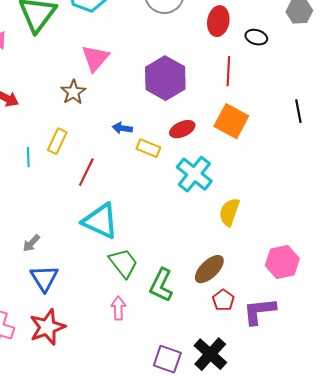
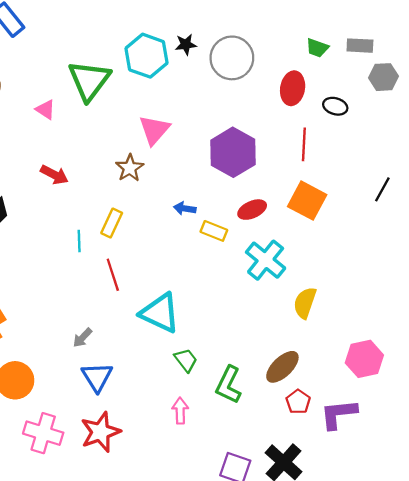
black line: (298, 111) -> (382, 189), turned 40
red line: (86, 172) -> (113, 275), moved, turned -44
green trapezoid: (123, 263) -> (186, 360), size x0.7

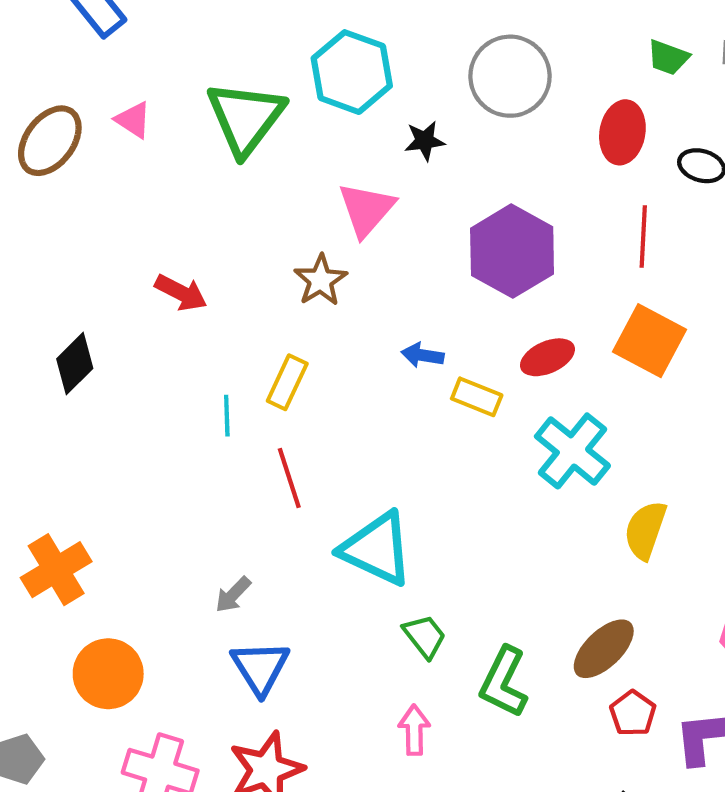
black star: (186, 44) -> (425, 141), moved
pink triangle: (45, 110) -> (133, 120), moved

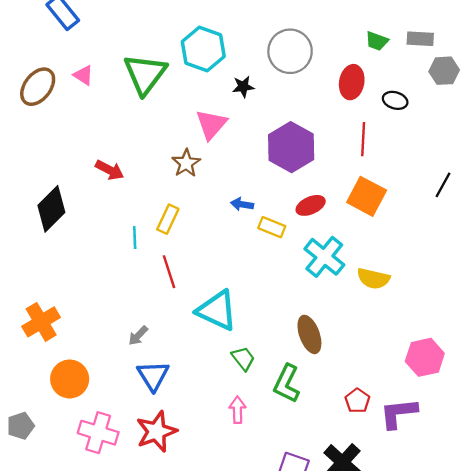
black diamond: (75, 364) -> (51, 209), size x1.4
yellow semicircle: (645, 530) -> (373, 279), moved, turned -96
brown ellipse: (604, 649) -> (309, 334), moved, turned -66

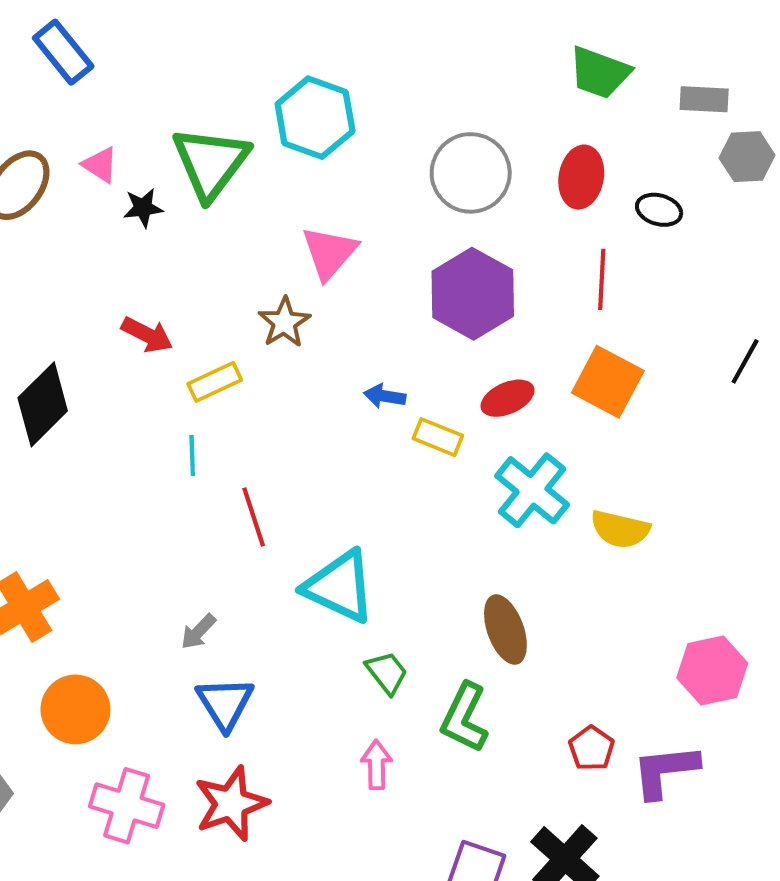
green trapezoid: (377, 41) -> (600, 73), moved, size x1.5
gray circle: (290, 51) -> (471, 173), moved
black star: (243, 87) -> (143, 208), moved
yellow rectangle: (168, 219) -> (215, 382), moved, turned 40

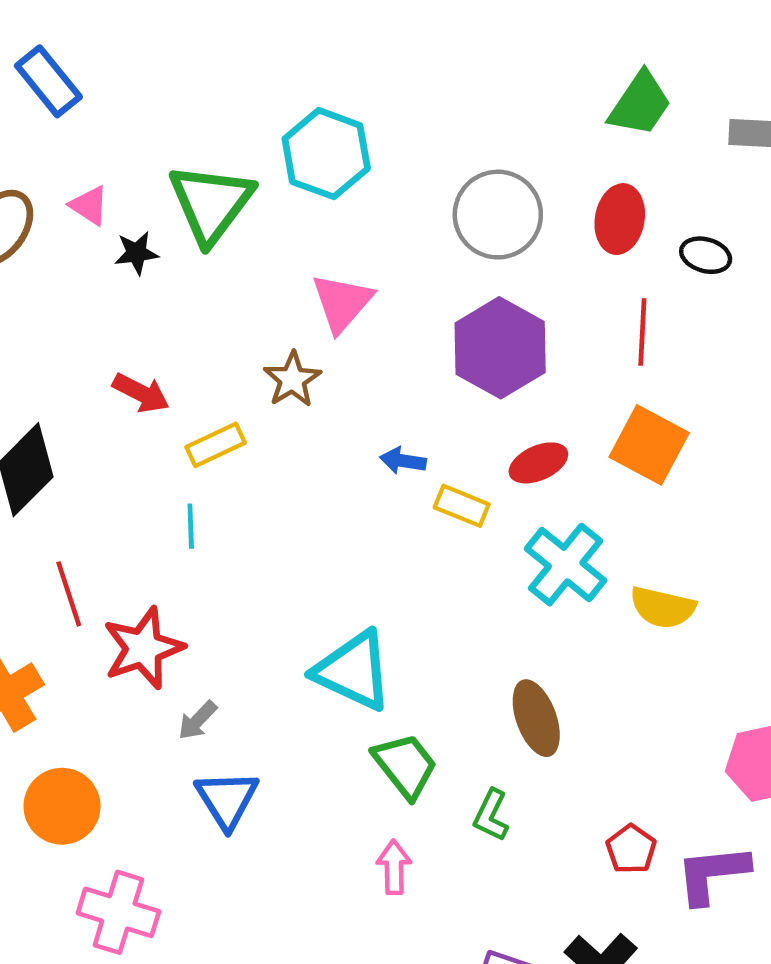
green trapezoid: (600, 73) -> (640, 104), turned -76
red line: (254, 517) -> (69, 594), moved
green trapezoid: (387, 673) -> (405, 766), size x1.4
green L-shape: (465, 718) -> (491, 815), size x0.7
red star: (231, 804) -> (143, 648), moved

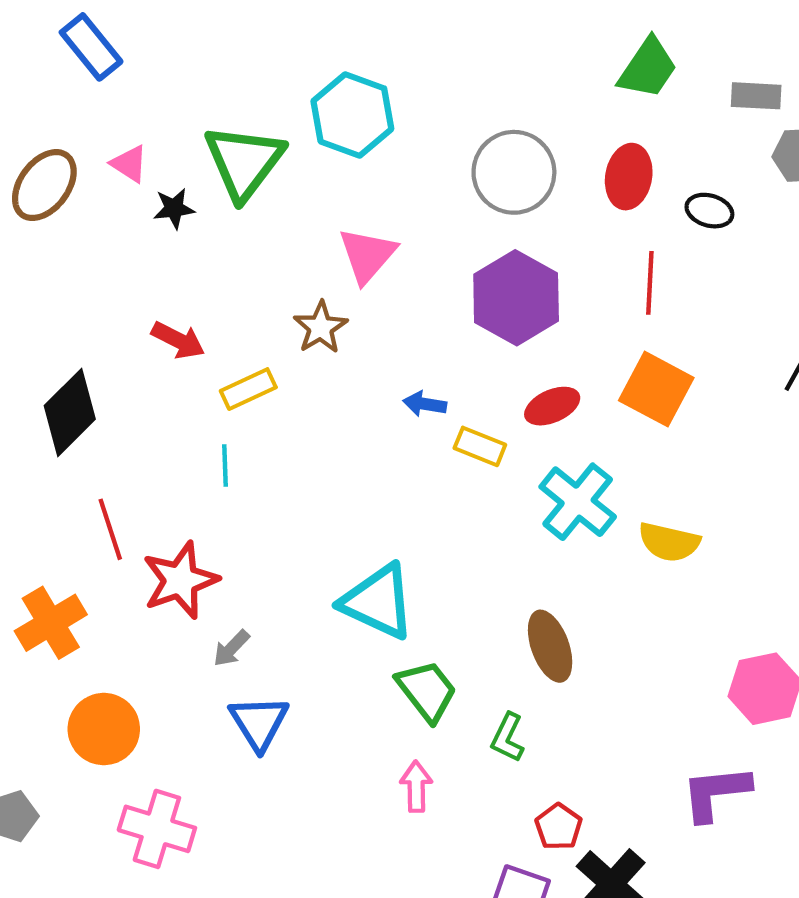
red pentagon: (631, 849) -> (559, 827), moved

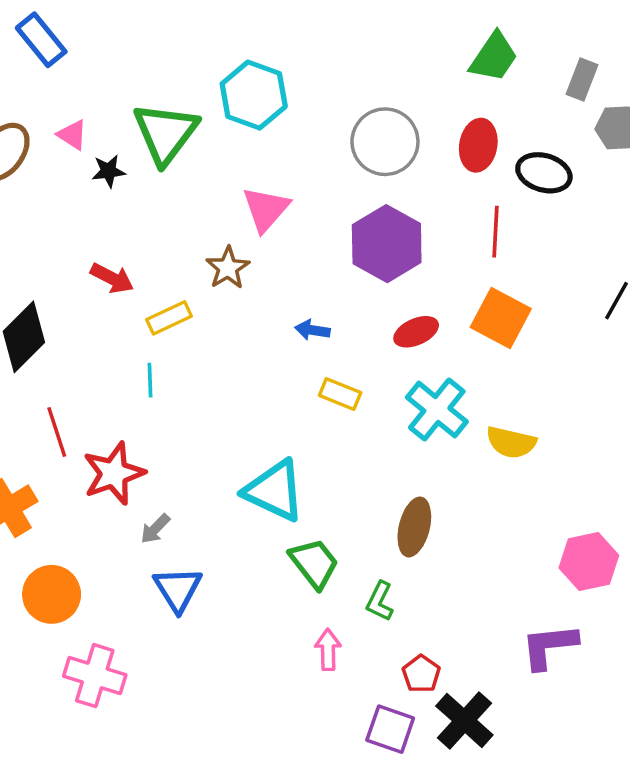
gray rectangle: (756, 96) -> (582, 80), turned -72
black ellipse: (709, 211) -> (544, 173), size x1.4
yellow rectangle: (480, 446) -> (340, 394), moved
brown ellipse: (550, 646) -> (414, 527), turned 34
pink arrow: (416, 786) -> (328, 650), moved

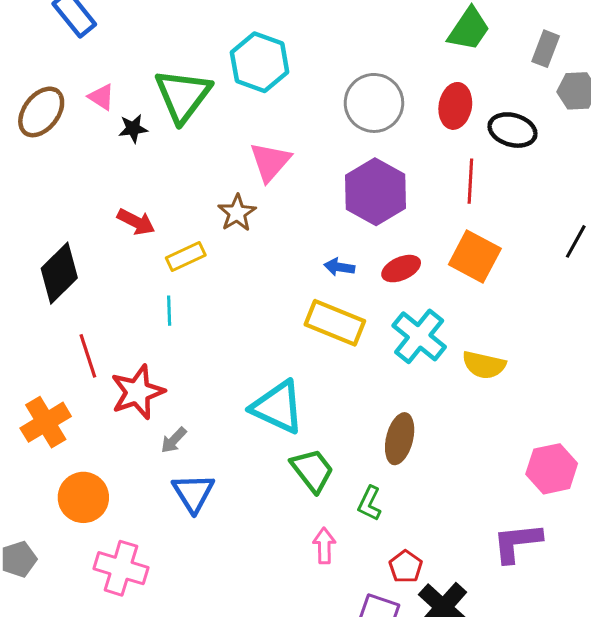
blue arrow: (312, 330) -> (339, 267), moved
yellow rectangle: (340, 394) -> (335, 323), size x1.6

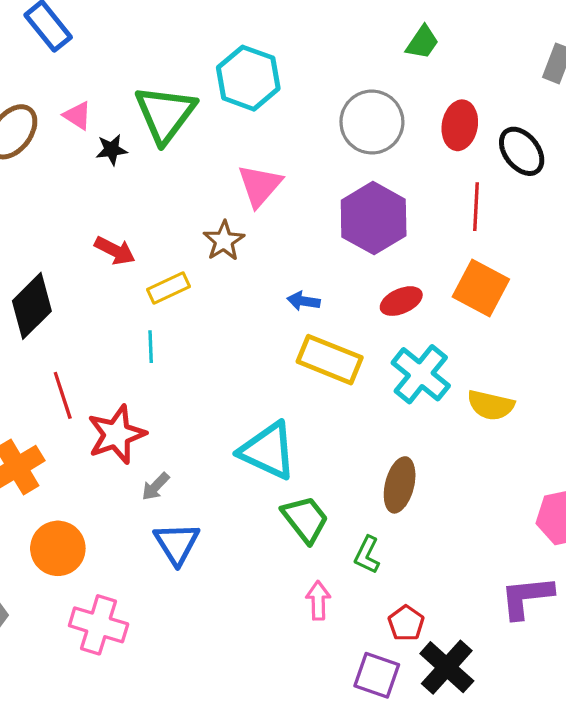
green trapezoid: (469, 29) -> (422, 42), moved, size x0.7
black ellipse: (513, 130) -> (522, 151), turned 36
blue arrow: (339, 267) -> (304, 301), moved

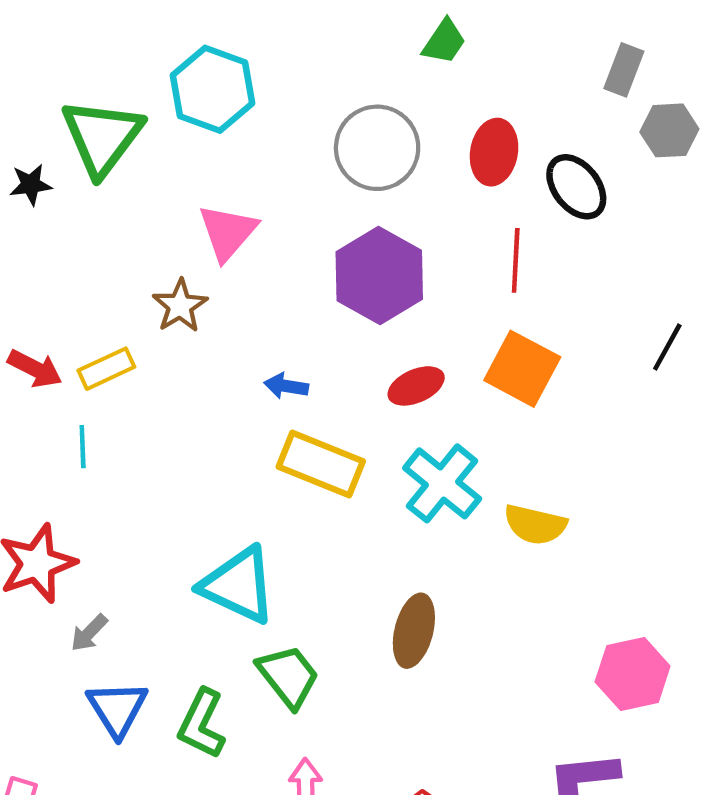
red arrow: (115, 251) -> (35, 369), moved
green L-shape: (367, 555) -> (202, 724), moved, size x1.4

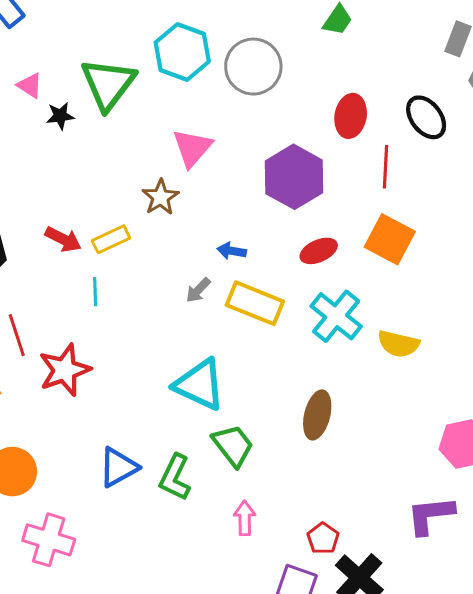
gray circle: (377, 148) -> (253, 67), moved
red ellipse: (494, 152) -> (351, 116), moved
gray arrow: (89, 633) -> (198, 290), moved
blue triangle: (117, 709) -> (118, 467), turned 33

